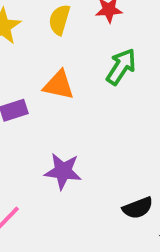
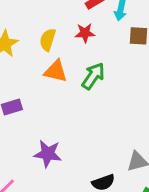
orange triangle: (59, 85) -> (56, 71), moved

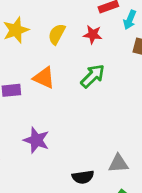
orange triangle: (56, 71) -> (44, 78), moved

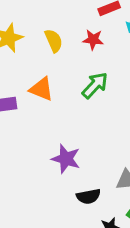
yellow semicircle: (57, 34) -> (54, 41), turned 130
purple star: (36, 140) -> (66, 159), moved

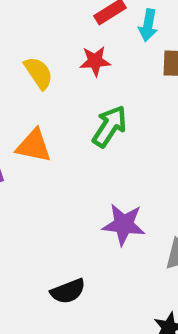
purple star: (66, 159) -> (124, 224), moved
black semicircle: (88, 196) -> (68, 291), moved

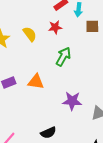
orange triangle: (34, 146) -> (36, 82), moved

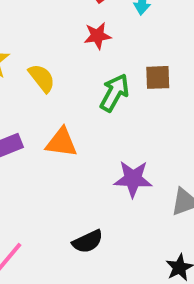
brown square: (92, 26) -> (158, 77), moved
yellow semicircle: (30, 34) -> (42, 78), moved

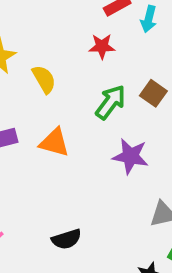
brown square: (158, 77) -> (153, 93), turned 30
purple star: (133, 179) -> (130, 156), moved

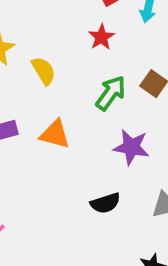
red star: (102, 46) -> (101, 37), turned -30
black semicircle: (66, 239) -> (105, 203), moved

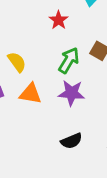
yellow semicircle: (44, 71) -> (17, 62), moved
purple star: (131, 147) -> (72, 93), moved

